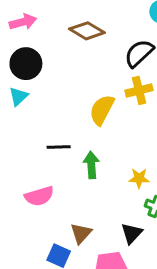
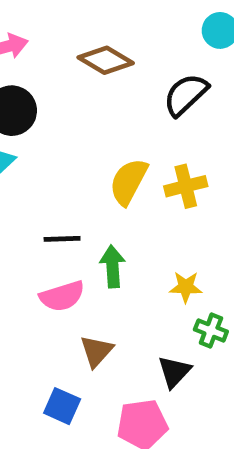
yellow cross: (139, 90) -> (186, 186), moved
pink semicircle: (39, 196) -> (62, 296), moved
brown triangle: (81, 233) -> (96, 351), moved

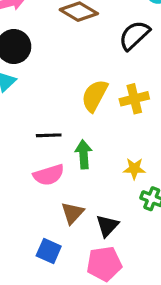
black triangle: (174, 372) -> (107, 226), moved

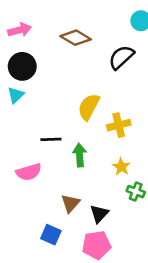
yellow cross: (134, 99) -> (119, 125), moved
yellow star: (134, 169) -> (121, 167), turned 30
pink semicircle: (49, 175) -> (29, 172), moved

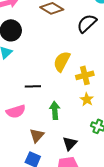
green arrow: (80, 155) -> (55, 110), moved
yellow star: (121, 167) -> (87, 99), moved
brown triangle: (70, 203) -> (37, 135), moved

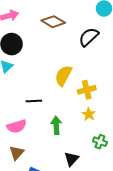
brown triangle: (37, 135) -> (17, 153), moved

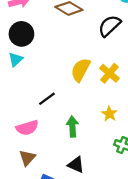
yellow cross: (87, 90) -> (109, 73), moved, turned -36
black line: (34, 101) -> (47, 99), turned -35
black triangle: (71, 159) -> (76, 165), moved, turned -49

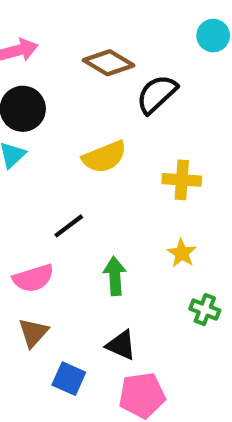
black semicircle: (109, 26) -> (157, 94), moved
yellow semicircle: (81, 70) -> (104, 157), moved, turned -140
yellow cross: (109, 73) -> (182, 180), turned -36

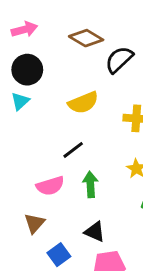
black line: (69, 226) -> (73, 150), moved
pink semicircle: (33, 278) -> (50, 186), moved
blue square: (69, 379) -> (59, 255), turned 30

